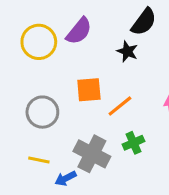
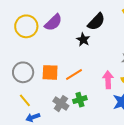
orange square: (89, 90) -> (50, 72), moved
gray cross: (92, 154) -> (61, 104), moved, size x0.7
yellow line: (39, 160) -> (25, 100), moved, turned 32

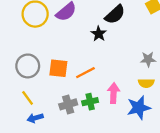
pink arrow: (108, 80) -> (114, 93), moved
gray cross: (61, 104) -> (68, 104), turned 35

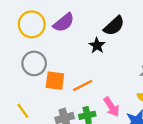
gray circle: (28, 66) -> (34, 63), moved
pink arrow: (114, 93) -> (111, 107), turned 144

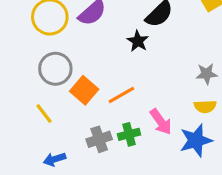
orange square: (55, 81) -> (84, 90), turned 36
yellow line: (23, 111) -> (44, 113), moved

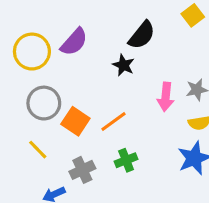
pink arrow: (161, 122) -> (166, 97), moved, turned 48
gray cross: (99, 139) -> (82, 170), moved

